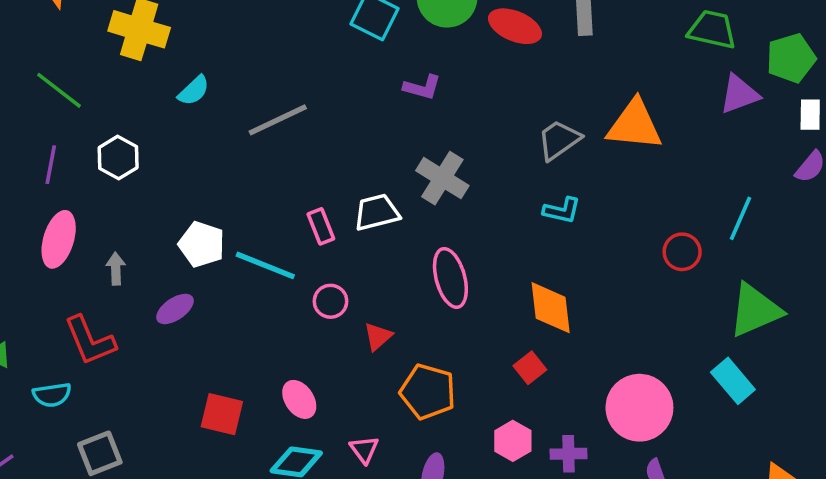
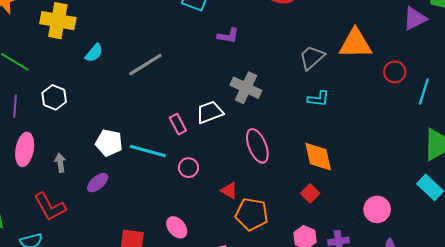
red circle: (682, 252) -> (395, 72), moved
red triangle: (378, 336) -> (229, 191), moved, turned -42
pink circle: (639, 408) -> (377, 209), size x0.7

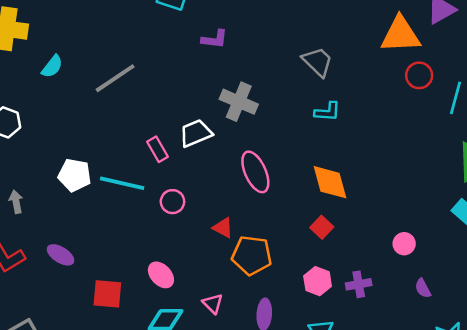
orange triangle: (355, 44) -> (400, 35), moved
gray trapezoid: (312, 58) -> (318, 62), turned 88
purple ellipse: (98, 183) -> (61, 255), moved, turned 75
pink circle: (377, 209) -> (404, 244), size x0.7

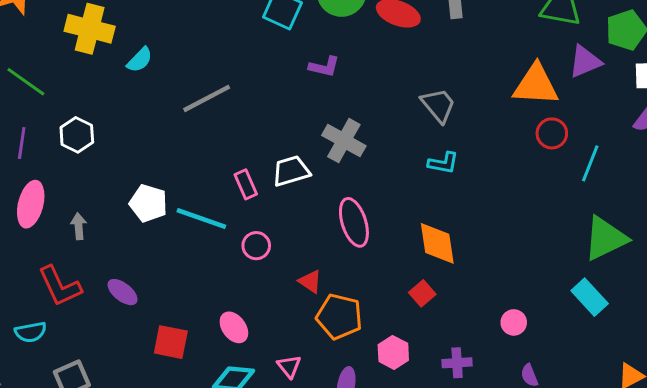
cyan semicircle: (52, 66) -> (140, 60), moved
pink hexagon: (318, 281) -> (393, 352), moved

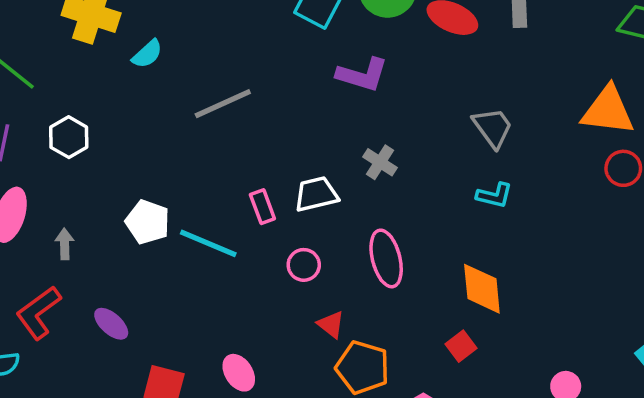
purple L-shape: (324, 67) -> (362, 75), size x1.4
gray cross: (344, 141) -> (380, 162), size x0.7
pink circle: (256, 246) -> (304, 265), moved
red L-shape: (60, 286) -> (38, 313), turned 75

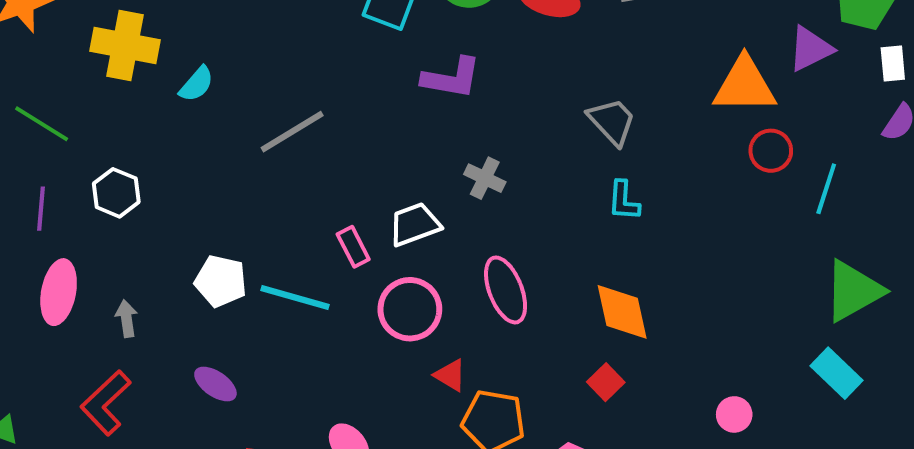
cyan L-shape: (494, 195) -> (624, 201), turned 87
pink circle: (304, 265) -> (410, 309), size x1.6
purple ellipse: (111, 324) -> (215, 384), moved

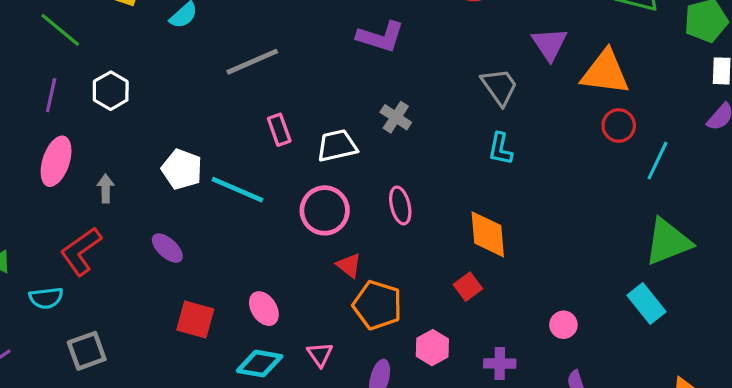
purple triangle: (810, 49) -> (549, 44), moved, turned -45
pink rectangle: (353, 247) -> (279, 130), moved
pink ellipse: (506, 290) -> (400, 205), size x0.7

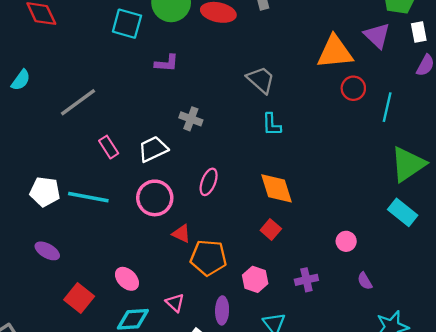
purple L-shape: (380, 37) -> (167, 63), size x0.7
purple triangle: (549, 44) -> (377, 36), moved
pink ellipse: (400, 205) -> (209, 182), turned 48
red square: (195, 319) -> (79, 298), turned 36

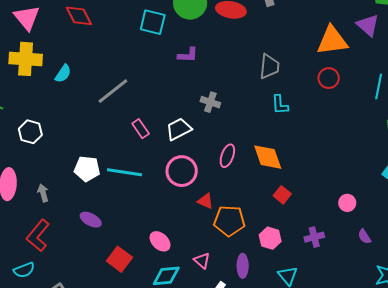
gray trapezoid: (261, 80) -> (269, 66), turned 56
red circle: (353, 88) -> (329, 78), moved
orange diamond: (277, 188) -> (268, 157), moved

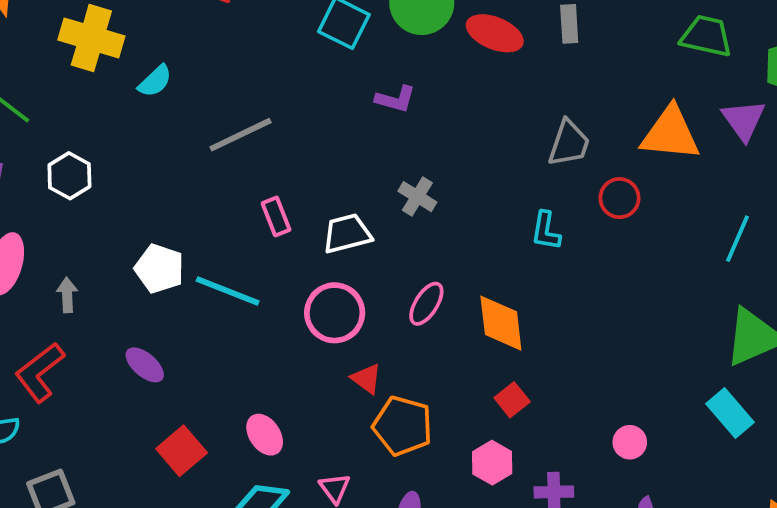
gray trapezoid: (269, 66) -> (569, 143), moved
red circle: (329, 78) -> (620, 198), moved
pink hexagon: (270, 238) -> (492, 463), moved

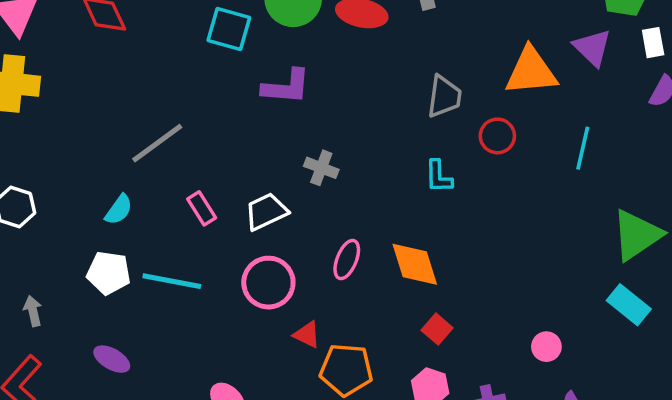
cyan semicircle: (155, 81) -> (119, 210), moved
purple L-shape: (396, 99) -> (286, 87), size x1.4
cyan line: (737, 239) -> (583, 148), moved

